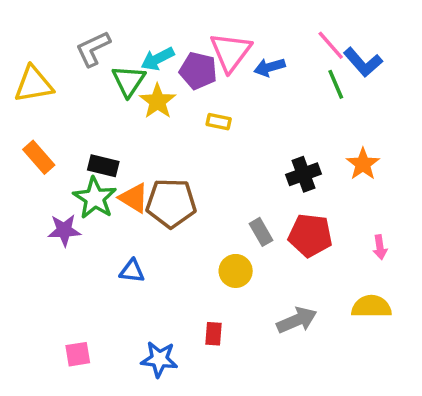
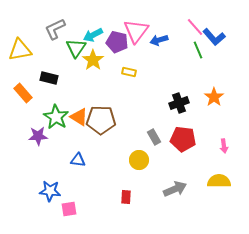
black rectangle: (103, 166) -> (49, 78), moved
pink square: (78, 354) -> (69, 209), moved
blue star: (159, 359) -> (50, 191), moved

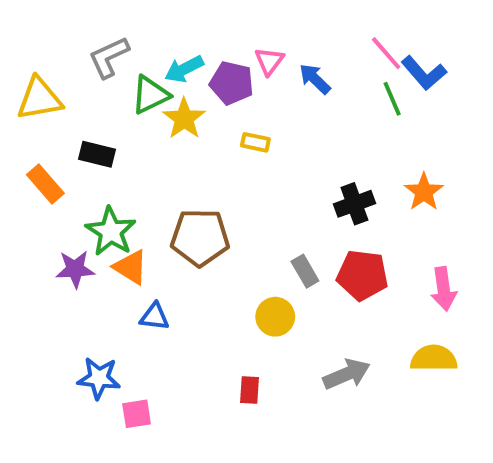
pink triangle: (136, 31) -> (269, 61), size x0.6
blue arrow: (159, 40) -> (315, 79), turned 60
green triangle: (76, 48) -> (150, 95), turned 30
orange triangle: (79, 117) -> (131, 267), moved
pink arrow: (224, 146) -> (444, 289), size x1.5

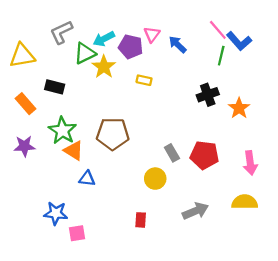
green line: (392, 99) -> (221, 56), turned 36
black cross: (354, 204) -> (208, 95), moved
purple star: (75, 269) -> (24, 146), moved

